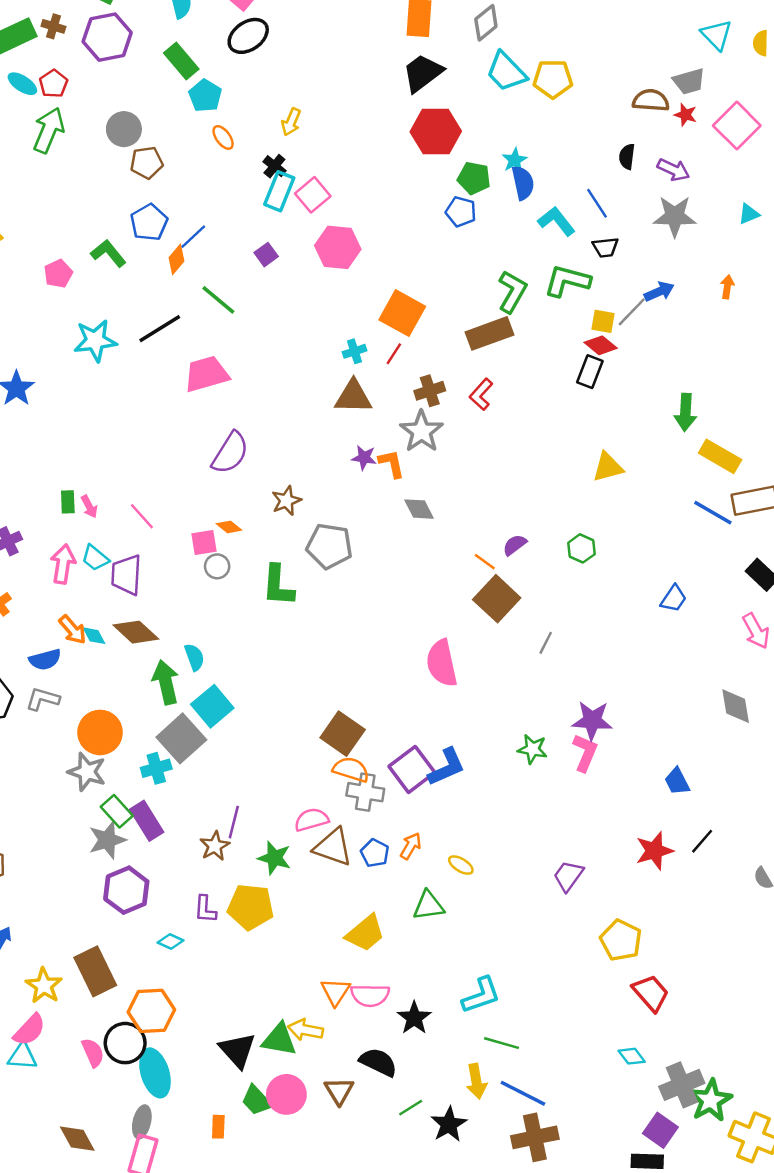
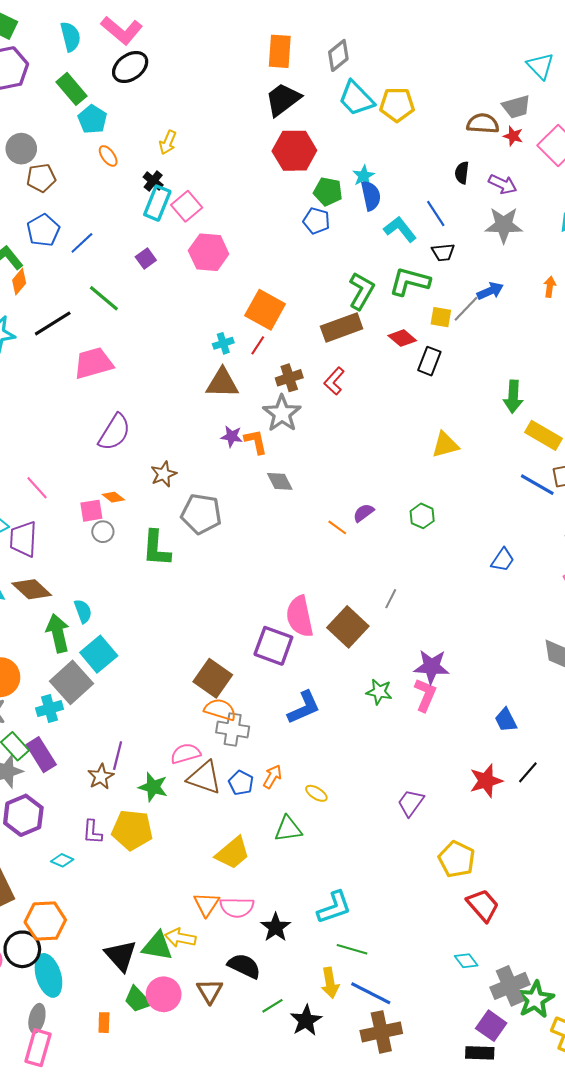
orange diamond: (176, 259) -> (19, 282), moved
red diamond: (601, 345) -> (402, 338), moved
brown square: (497, 599) -> (348, 627), moved
purple square: (412, 769) -> (273, 646), moved, turned -33

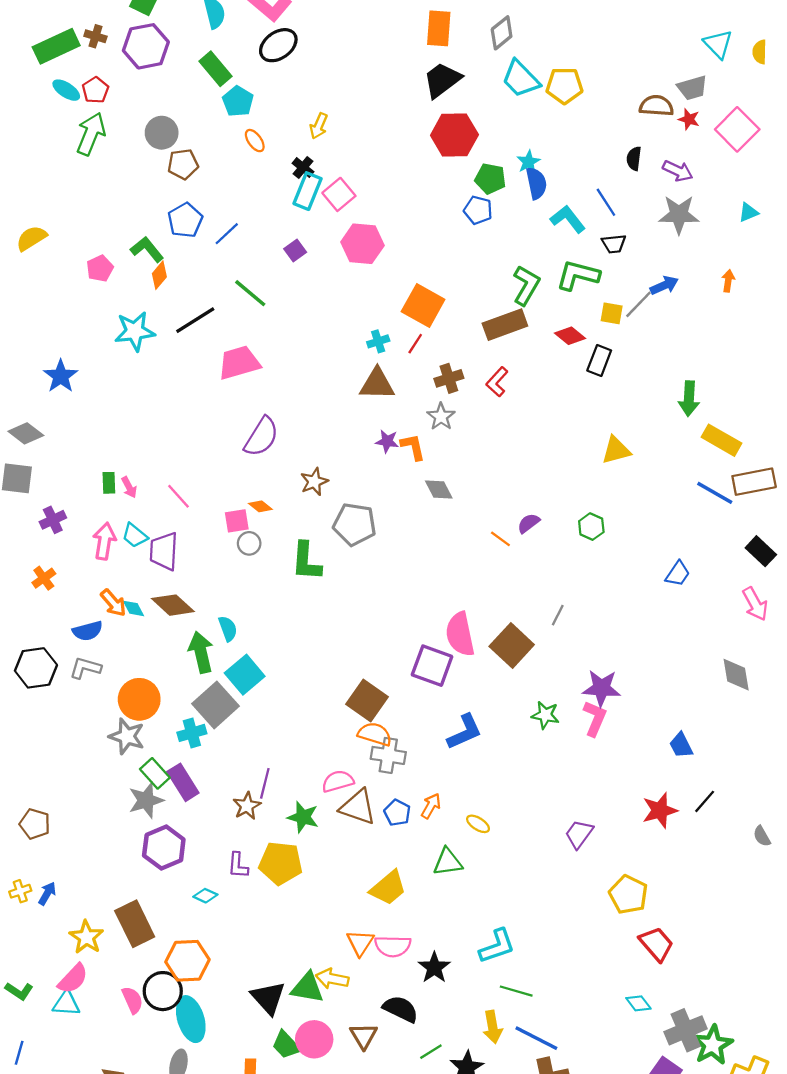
gray star: (282, 413) -> (441, 417), size x0.7

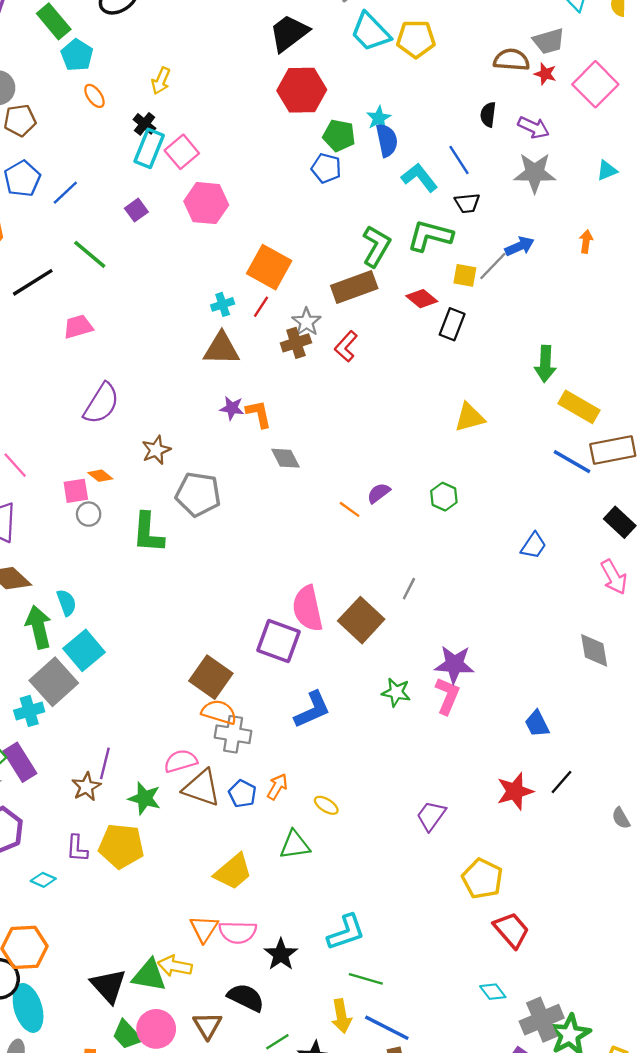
pink trapezoid: (239, 363) -> (78, 327), size x0.7
gray star: (441, 417) -> (306, 322), moved

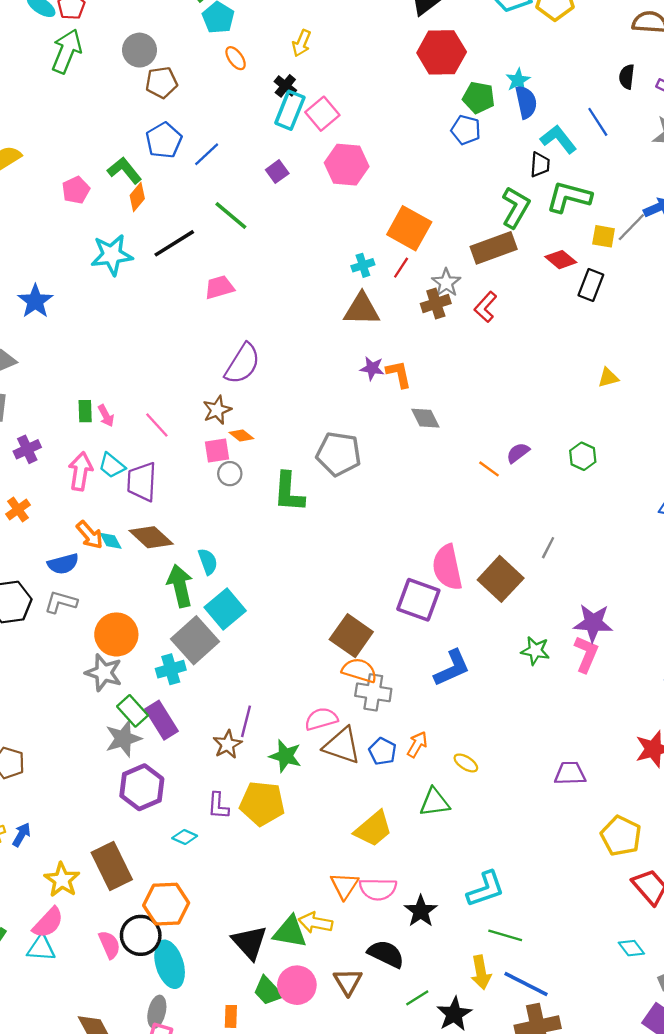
black trapezoid: (467, 203) -> (540, 165), moved, turned -80
yellow triangle: (470, 417) -> (608, 378), size x0.7
brown star: (156, 450) -> (217, 410), moved
purple trapezoid: (431, 816) -> (570, 773), turned 52

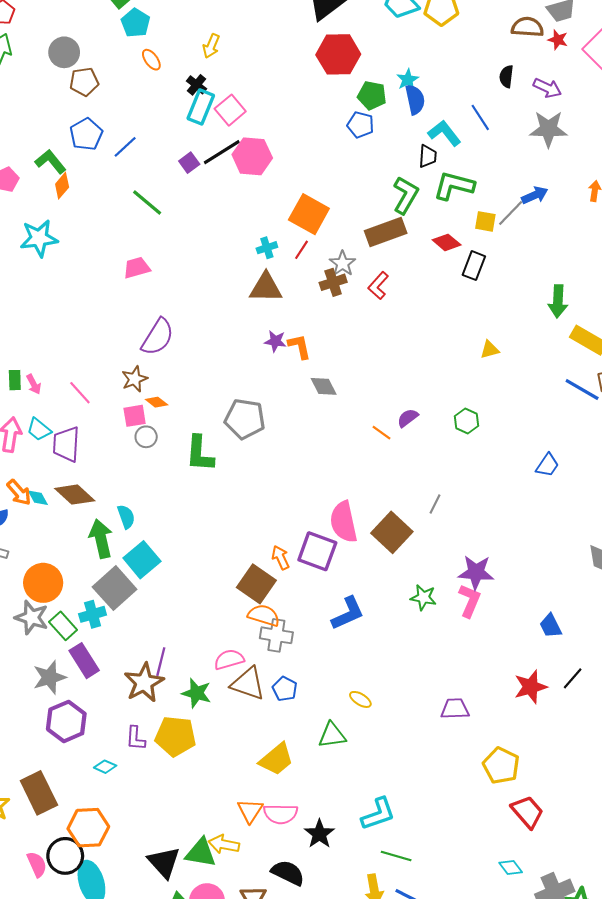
black line: (174, 243) -> (222, 152), moved
green rectangle: (133, 711) -> (63, 626), moved
brown star: (227, 744) -> (144, 683), size x1.5
orange arrow: (417, 744) -> (281, 558), moved, turned -55

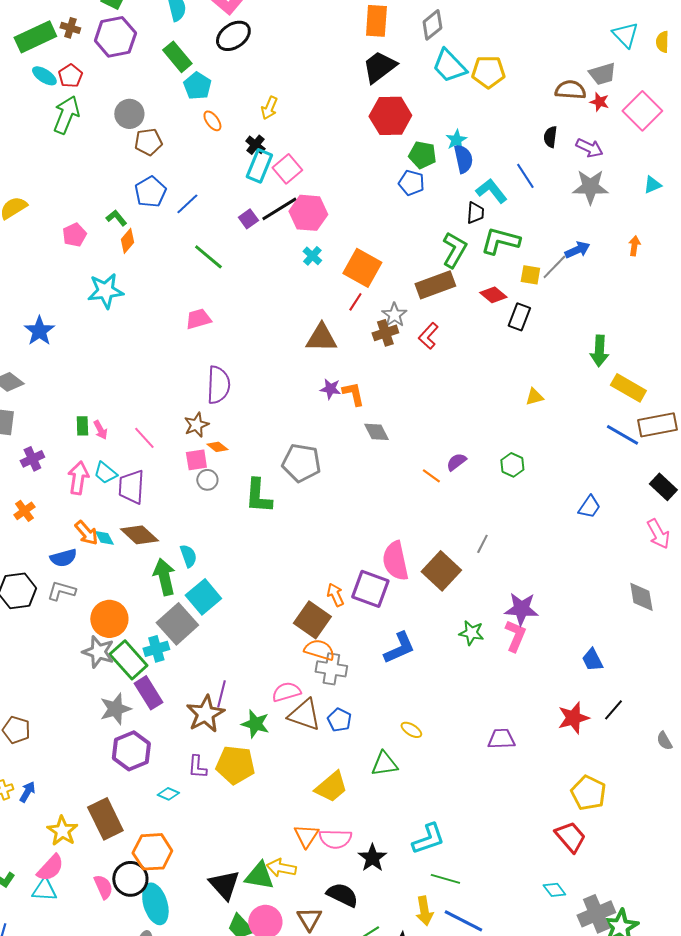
green L-shape: (50, 162) -> (116, 218), size x0.7
cyan cross: (267, 248) -> (312, 256), moved, turned -30
purple semicircle: (158, 337) -> (218, 385), turned -30
green rectangle: (63, 626) -> (128, 660), size x1.4
yellow pentagon: (501, 766) -> (588, 793), moved

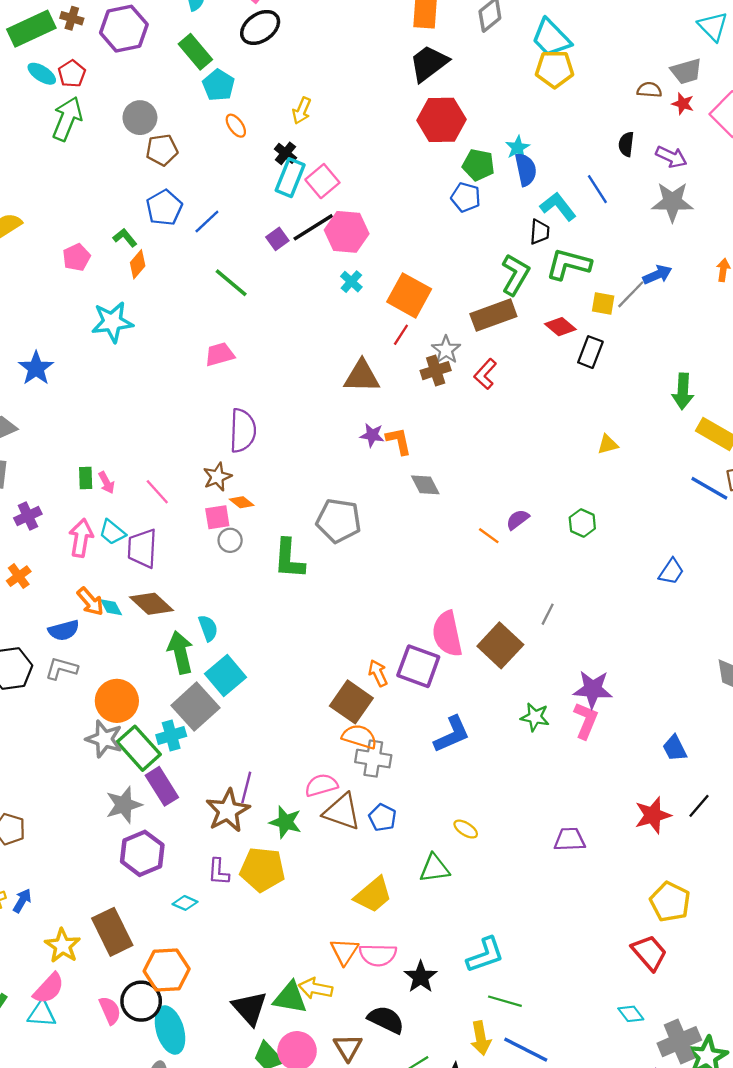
cyan trapezoid: (449, 66) -> (551, 38), moved
brown semicircle: (570, 90) -> (649, 90), size x0.7

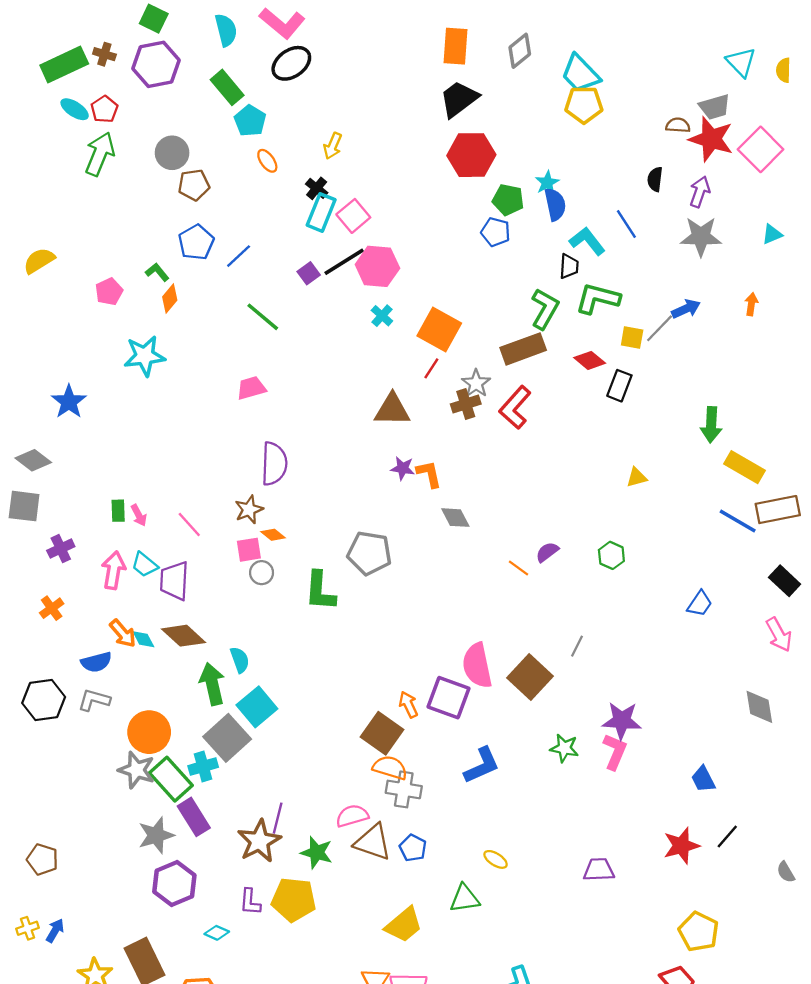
red star: (683, 104) -> (711, 139), size x2.0
purple arrow: (671, 157) -> (700, 192), turned -96
red L-shape: (485, 374) -> (515, 407), size x1.4

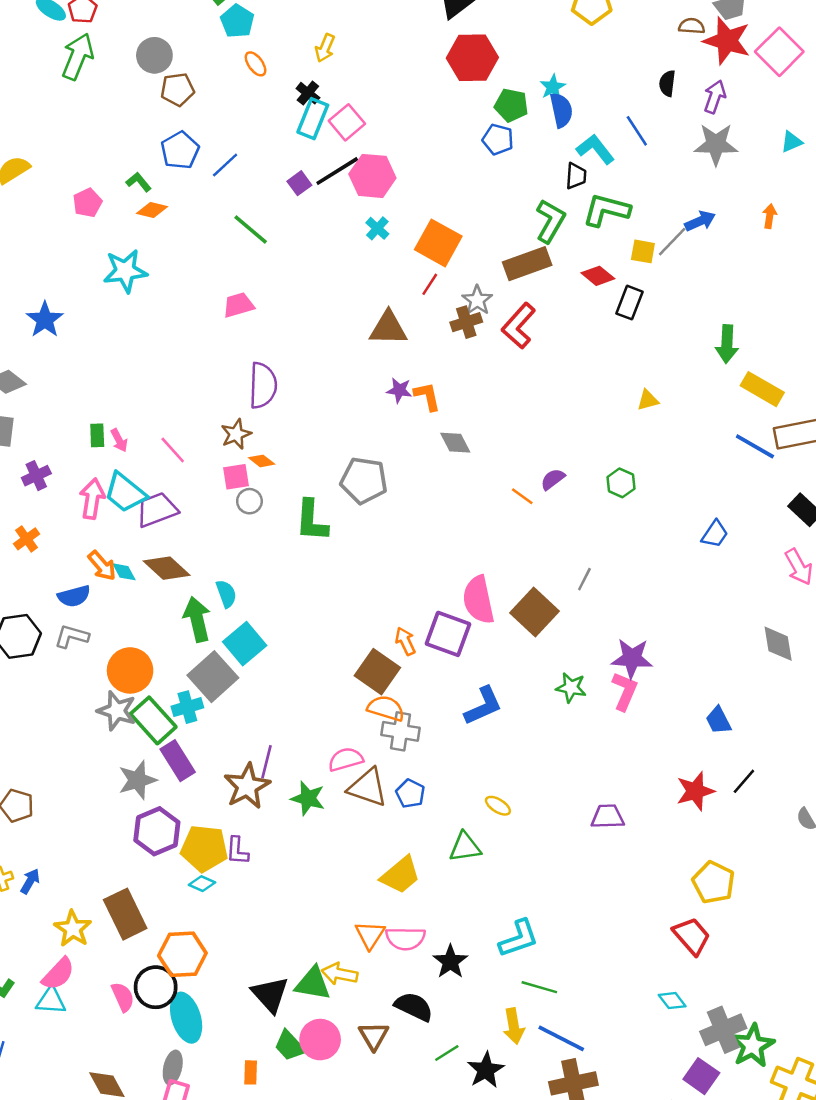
orange diamond: (170, 298) -> (152, 210), turned 64
cyan trapezoid: (145, 565) -> (125, 493), size x1.5
purple trapezoid: (174, 581) -> (157, 510), turned 66
yellow pentagon: (294, 900) -> (204, 848), moved

